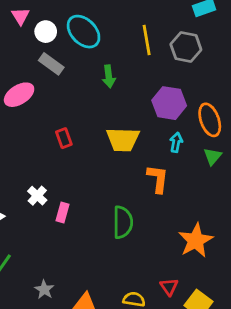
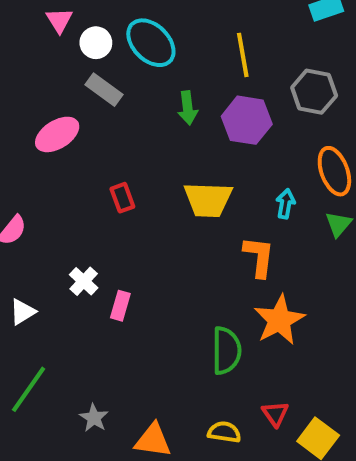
gray hexagon: (186, 47) -> (314, 92), moved
purple hexagon: (169, 103) -> (247, 120), moved
green semicircle: (123, 222) -> (226, 351), moved
orange star: (196, 240) -> (279, 320), moved

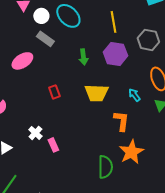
green arrow: (188, 108) -> (83, 57), moved
cyan arrow: (285, 204) -> (134, 95), turned -48
pink rectangle: (120, 306) -> (53, 145), turned -40

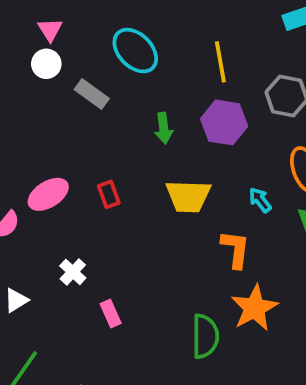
white circle: (41, 16) -> (46, 64), moved
pink ellipse: (22, 61) -> (48, 194), moved
pink rectangle: (53, 145) -> (111, 314), moved

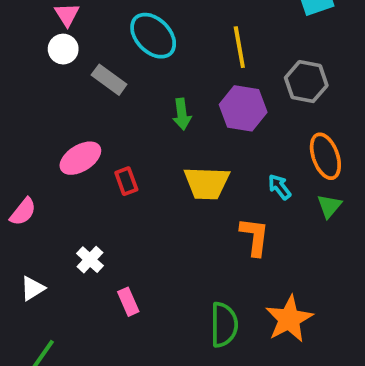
pink ellipse: (48, 194) -> (80, 158), moved
orange star: (254, 308) -> (289, 319), moved

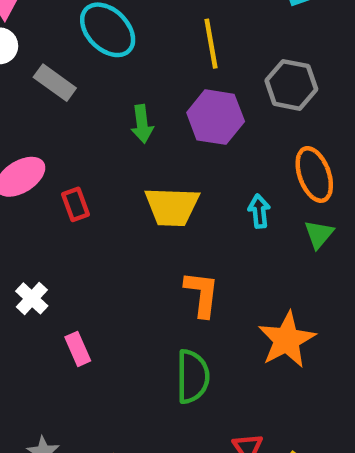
cyan arrow: (279, 187) -> (259, 211), turned 32
orange L-shape: (255, 237) -> (202, 294), moved
orange star: (289, 319) -> (287, 340), moved

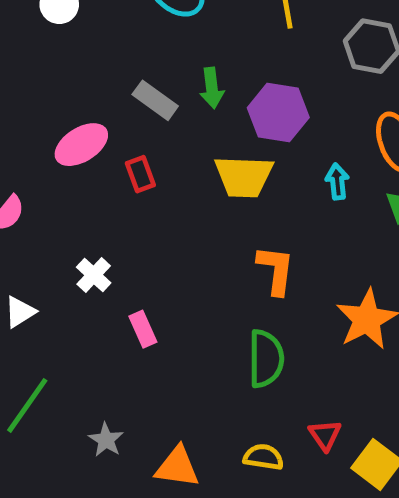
gray rectangle: (55, 83) -> (155, 100), moved
purple hexagon: (216, 117) -> (278, 113), moved

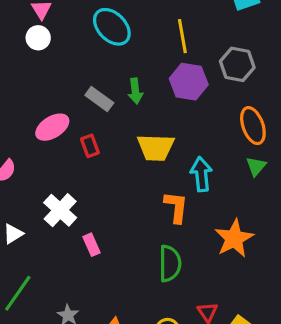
purple hexagon: (278, 113) -> (189, 82), moved
cyan arrow: (337, 181) -> (201, 174), moved, size x1.5
white cross: (94, 275) -> (60, 210), size x1.5

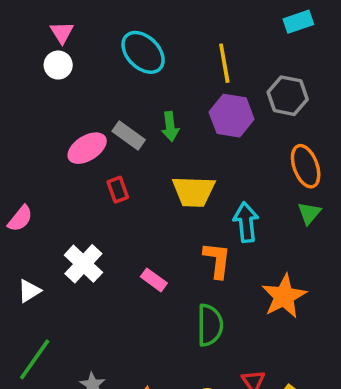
pink ellipse: (52, 127) -> (87, 148), moved
pink rectangle: (91, 245) -> (154, 280), moved, turned -30

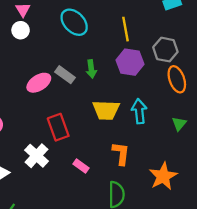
orange ellipse: (306, 166) -> (177, 79), moved
red rectangle: (118, 190) -> (58, 127), moved, size x1.6
cyan arrow: (246, 222) -> (139, 111), moved

